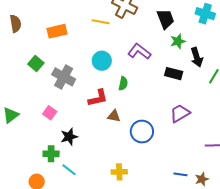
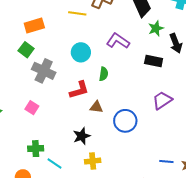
green square: (36, 63) -> (26, 50), moved
black star: (69, 137) -> (82, 136), moved
yellow cross: (119, 172) -> (93, 161), moved

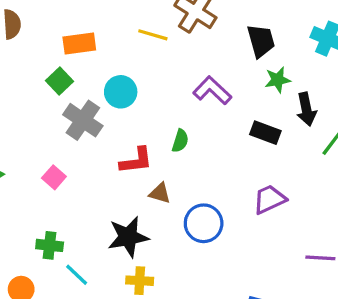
cyan circle: (81, 52) -> (121, 92), moved
black star: (82, 136) -> (128, 237), size x1.4

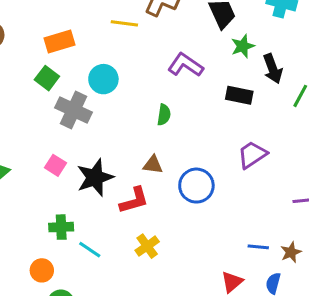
red L-shape: (136, 161) -> (134, 200), moved
black star: (128, 237) -> (95, 177), moved
yellow cross: (140, 281) -> (147, 246), turned -30

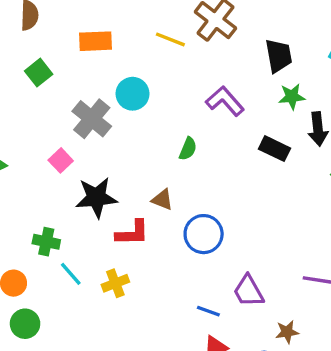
green square: (47, 78) -> (39, 73), moved
purple trapezoid: (252, 155) -> (248, 291), moved, turned -100
pink square: (56, 165) -> (61, 160), moved
yellow cross: (147, 246) -> (115, 283), moved
blue line: (258, 247) -> (208, 311), moved

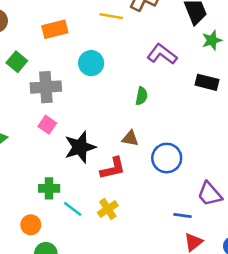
gray cross: (92, 119) -> (46, 87), moved, turned -32

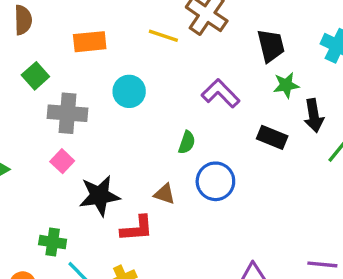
blue circle: (167, 158) -> (215, 181), moved

